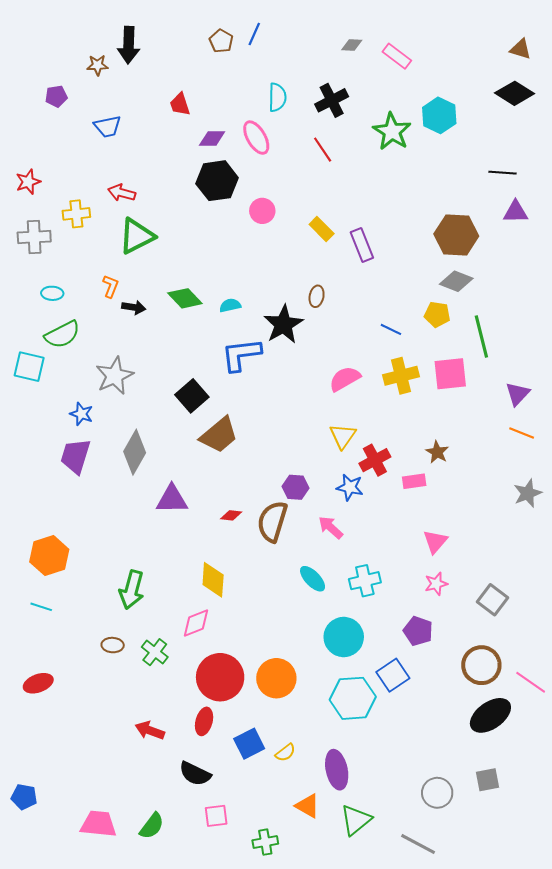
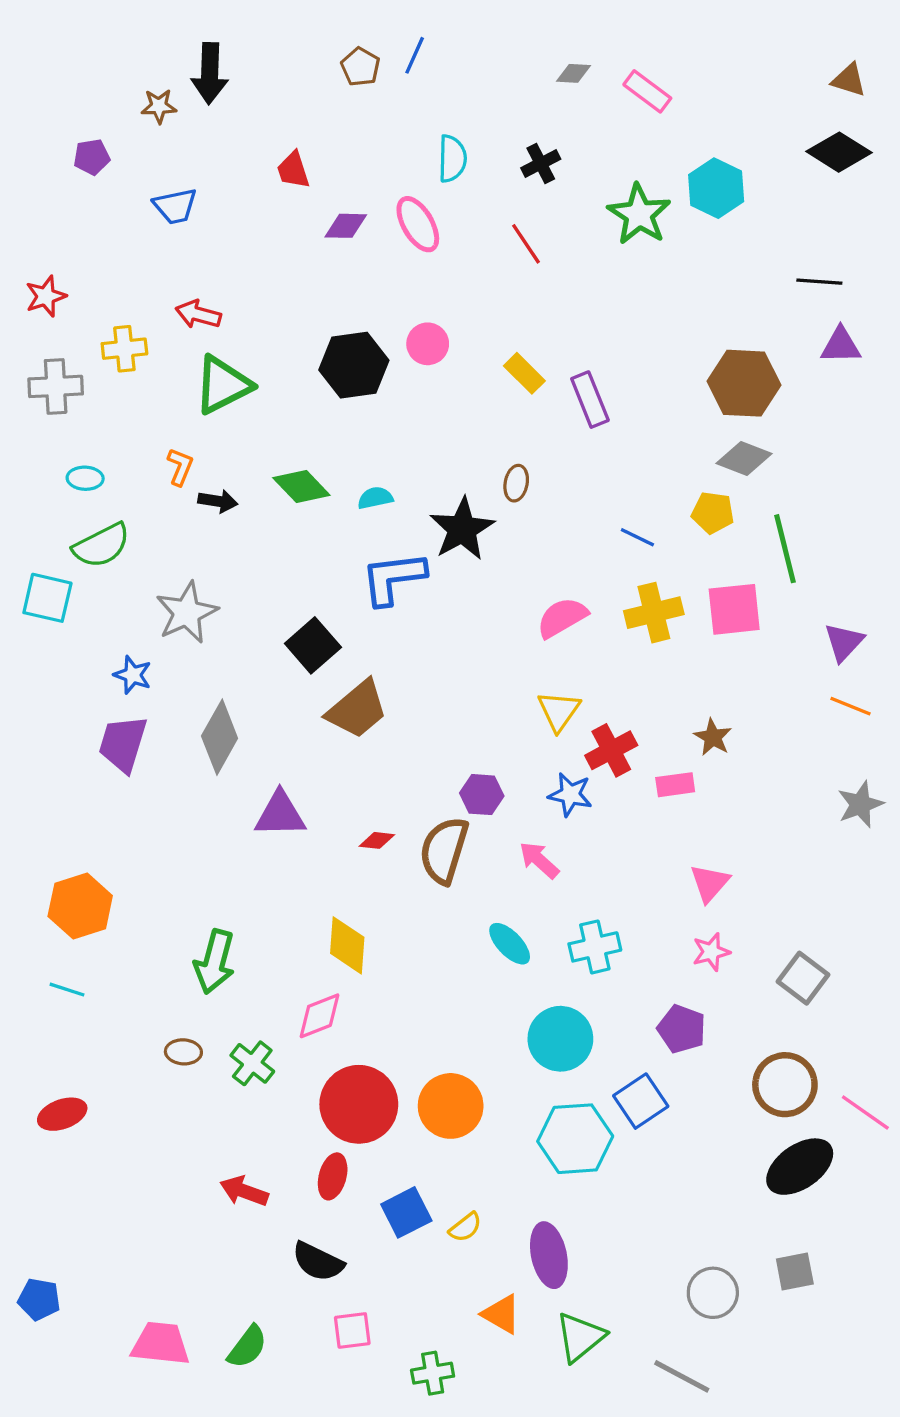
black cross: (332, 100) -> (541, 164), size x0.7
black hexagon: (217, 181) -> (354, 365), moved

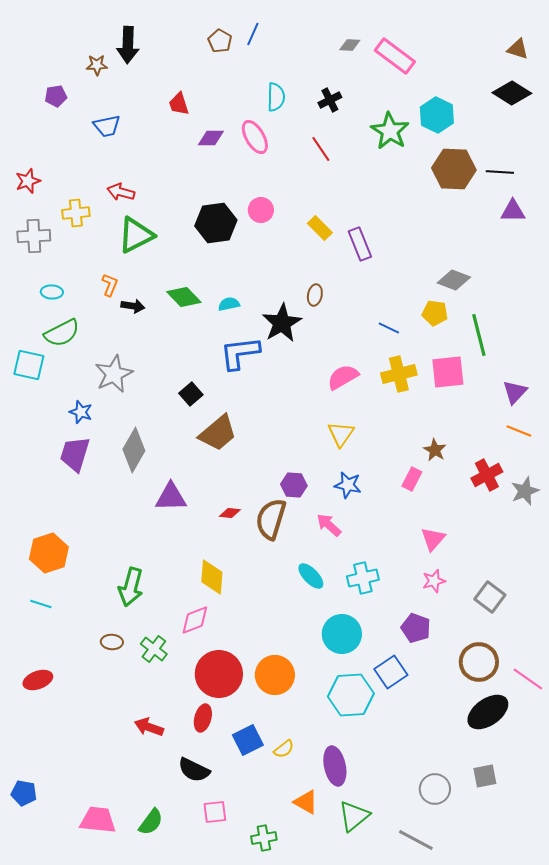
pink rectangle: (647, 91) -> (395, 56), size x1.4
brown hexagon: (744, 383) -> (454, 169), moved
black square: (313, 645) -> (191, 394), size x0.7
red cross: (611, 750) -> (487, 475), moved
pink rectangle: (675, 785) -> (412, 479), turned -55

